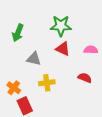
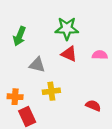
red semicircle: (85, 78) -> (93, 106), moved
orange cross: (14, 88) -> (15, 97), turned -32

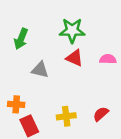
yellow cross: (51, 91) -> (66, 116), moved
red semicircle: (93, 106) -> (101, 114), turned -64

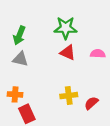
gray triangle: (40, 70) -> (20, 59), moved
yellow cross: (66, 116) -> (69, 96), moved

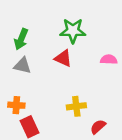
red triangle: (68, 53) -> (63, 58), moved
red semicircle: (91, 103) -> (98, 127), moved

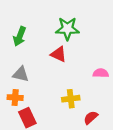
pink semicircle: (109, 60) -> (101, 73), moved
gray triangle: (22, 66) -> (21, 74), moved

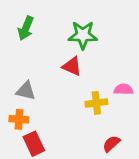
green arrow: (20, 36) -> (26, 28), moved
yellow cross: (71, 99) -> (96, 103), moved

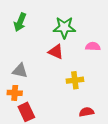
pink semicircle: (124, 89) -> (93, 46), moved
red semicircle: (111, 144) -> (87, 112), turned 32

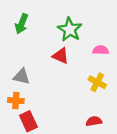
green star: (64, 27) -> (70, 29), turned 30
yellow cross: (75, 80) -> (97, 82), moved, turned 35

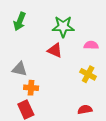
green star: (70, 29) -> (63, 27), turned -30
orange cross: (16, 101) -> (31, 88), moved

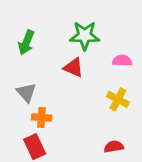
green arrow: (20, 21) -> (26, 43), moved
gray triangle: (20, 69) -> (26, 92), turned 35

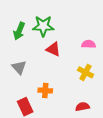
green star: (85, 36) -> (43, 26), moved
orange cross: (42, 117) -> (45, 91), moved

